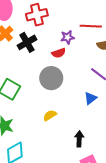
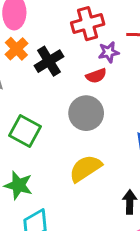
red cross: (37, 15) -> (88, 24), moved
yellow semicircle: (50, 115) -> (85, 168), size x1.6

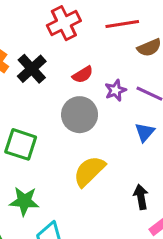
purple star: (109, 52) -> (115, 90), moved

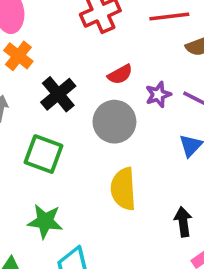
black cross: (32, 69) -> (58, 94), moved
yellow semicircle: (89, 171) -> (123, 189), turned -52

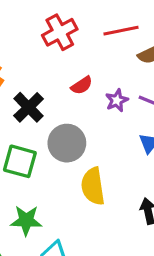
gray circle: (114, 122) -> (67, 143), moved

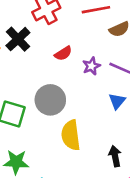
black cross: (29, 107) -> (18, 39), moved

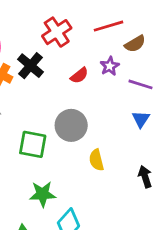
purple star: (91, 66) -> (110, 66), moved
yellow semicircle: (71, 135) -> (96, 160), size x0.7

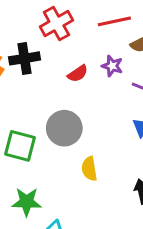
black cross: (30, 66) -> (24, 58), turned 36
purple star: (110, 66) -> (112, 66), turned -30

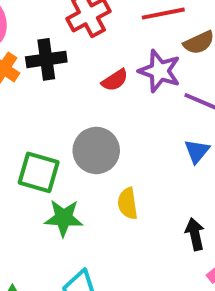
purple star: (112, 66) -> (160, 71), size x1.5
green star: (27, 202) -> (64, 218), moved

